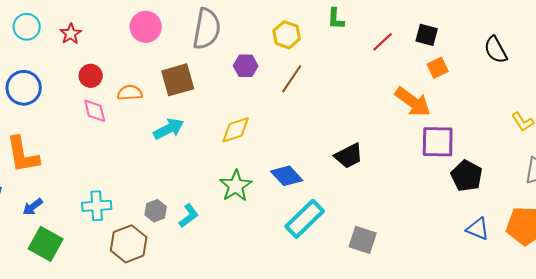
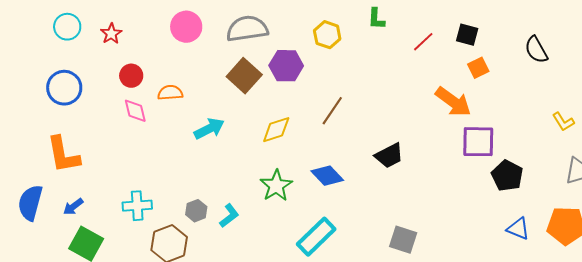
gray semicircle: (207, 29) -> (247, 29), turned -108
purple hexagon: (246, 66) -> (286, 66), size x1.4
brown line: (292, 79) -> (332, 111), moved
brown square: (178, 80) -> (244, 76), moved, turned -32
cyan rectangle: (305, 219) -> (316, 237), moved

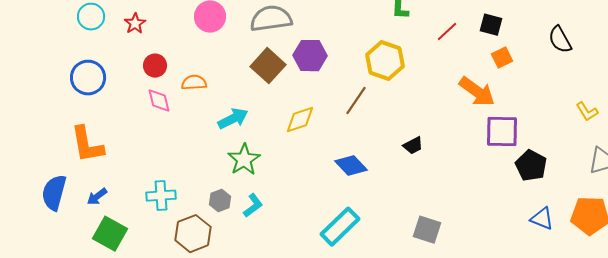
yellow hexagon: (327, 35) -> (385, 61), moved, size x1.4
black trapezoid: (389, 156) -> (413, 146), size x0.7
green star: (276, 186) -> (244, 160), moved

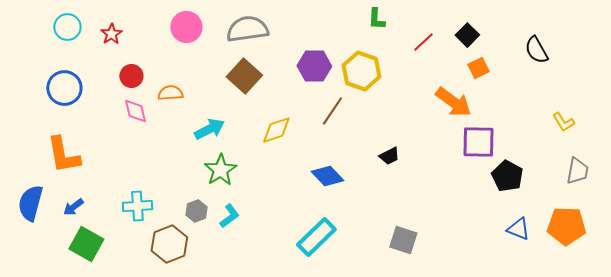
black square: (491, 25) -> (467, 35), turned 30
purple hexagon: (310, 56) -> (314, 66), moved

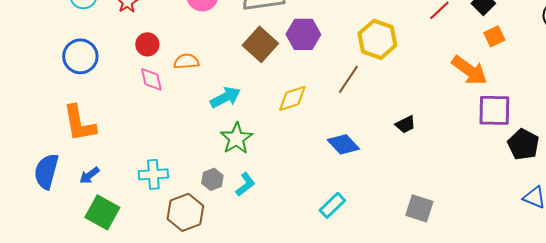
purple hexagon: (314, 66) -> (303, 34), moved
cyan rectangle: (316, 237) -> (332, 205), size x0.7

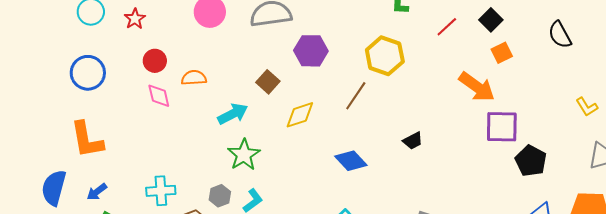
brown square: (260, 44) -> (268, 82), moved, size x0.7

